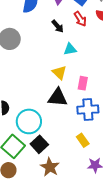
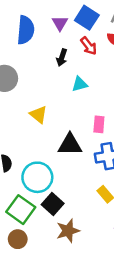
black arrow: (58, 26) -> (62, 58), turned 64
yellow triangle: (59, 73) -> (38, 115), moved
brown star: (50, 167) -> (68, 231), turned 30

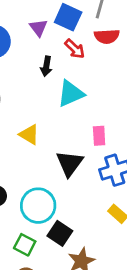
cyan triangle: (80, 84) -> (71, 94), size x1.5
black triangle: (70, 145) -> (70, 163), turned -45
green square: (21, 210) -> (25, 245), size x0.7

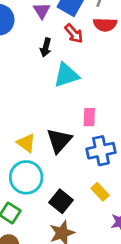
yellow triangle: (29, 135) -> (26, 143), moved
black square: (60, 233) -> (61, 201), moved

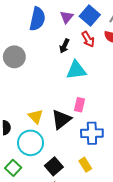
pink rectangle: (89, 117) -> (80, 105), moved

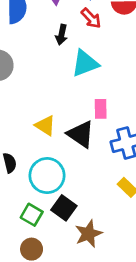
yellow triangle: (36, 116) -> (45, 126), moved
black triangle: (61, 119) -> (81, 134), turned -35
black square: (54, 166) -> (64, 208), moved

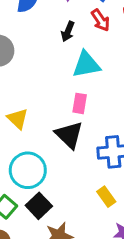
pink rectangle: (101, 109) -> (80, 103), moved
yellow triangle: (45, 126) -> (18, 119), moved

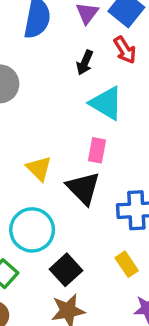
cyan triangle: (86, 64) -> (106, 103), turned 40
yellow triangle: (18, 119) -> (39, 169), moved
black square: (39, 206) -> (66, 270), moved

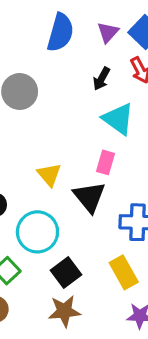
yellow rectangle: (127, 264) -> (124, 272), size x1.4

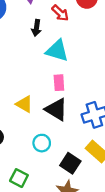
cyan circle: (37, 232) -> (42, 143), moved, size x0.6
black square: (66, 272) -> (70, 163), moved

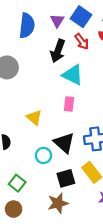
black arrow: (36, 28) -> (58, 51), size x1.5
black triangle: (56, 109) -> (64, 143), moved
black square: (70, 163) -> (66, 178), turned 30

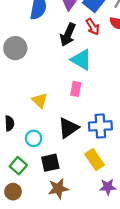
black triangle: (64, 143) -> (68, 128), turned 40
cyan circle: (43, 155) -> (34, 138), moved
black square: (66, 178) -> (50, 163), moved

